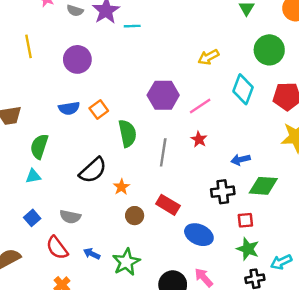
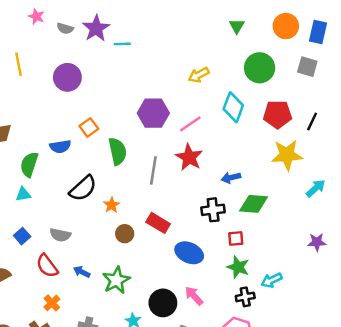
blue semicircle: (69, 108) -> (60, 147), moved
red star: (199, 139) -> (189, 157), size x1.6

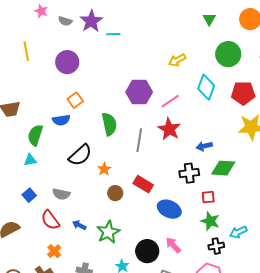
orange square: (89, 127) -> (75, 100), moved

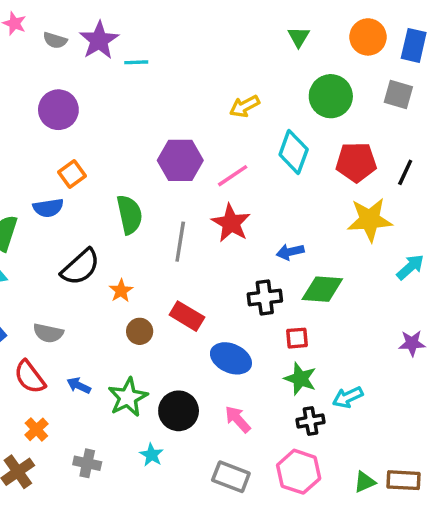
black circle: (147, 251) -> (179, 411), moved

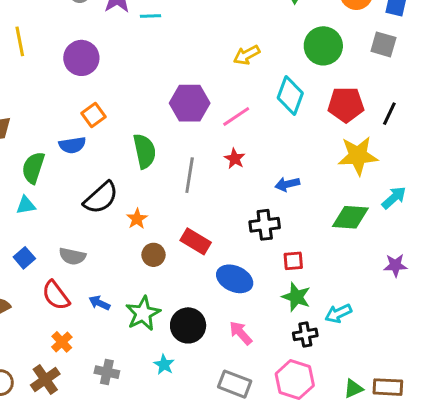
red star: (231, 223) -> (235, 159), size x0.6
green diamond: (322, 289) -> (350, 217), moved

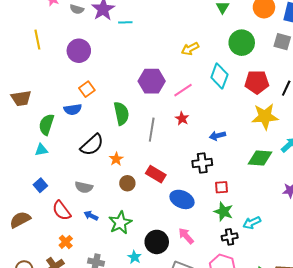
gray semicircle: (72, 256) -> (84, 187), moved
black circle: (188, 325) -> (157, 242), moved

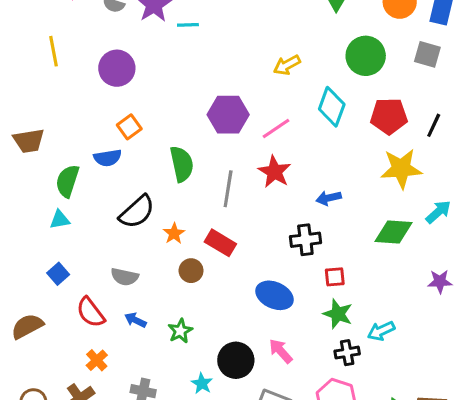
red star: (182, 119) -> (274, 172), size x1.5
red rectangle: (156, 174) -> (220, 243), moved
green star: (120, 223) -> (180, 331), size x0.7

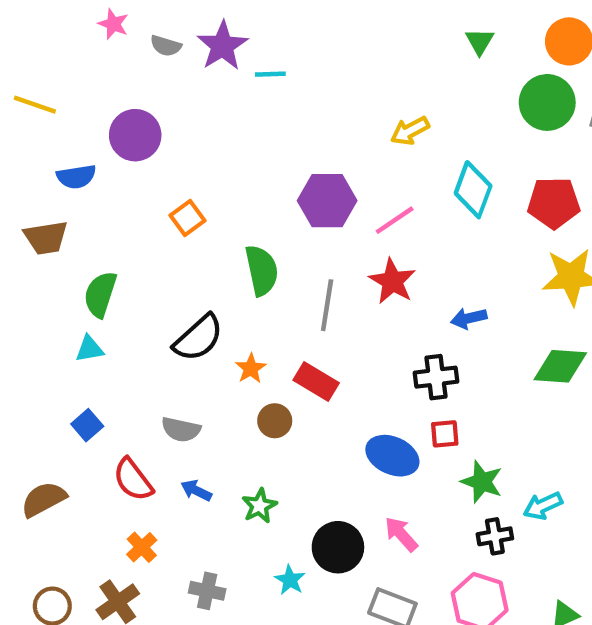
yellow line: (53, 51) -> (35, 105), moved, turned -60
green circle: (366, 56) -> (547, 102), moved
purple circle: (117, 68) -> (135, 135), moved
blue semicircle: (108, 158) -> (76, 177), moved
red square: (335, 277) -> (445, 434), moved

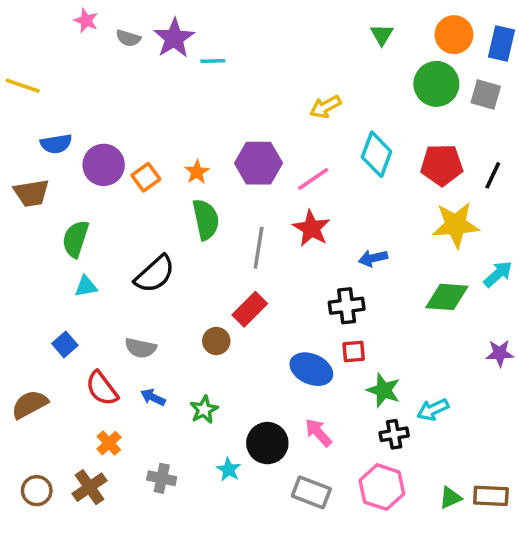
purple circle: (135, 135) -> (104, 165), moved
cyan triangle: (89, 349) -> (86, 286), moved
orange star: (251, 368) -> (197, 172), moved
red rectangle: (316, 382) -> (250, 309), turned -76

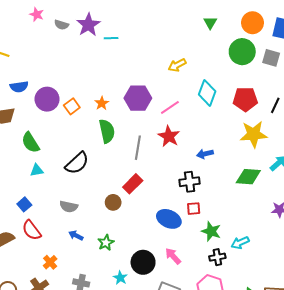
green semicircle: (75, 239) -> (30, 143), turned -50
red semicircle: (102, 388) -> (32, 230), moved

